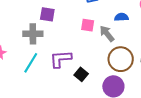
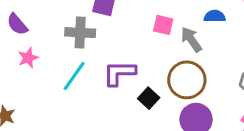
brown circle: (121, 59) -> (187, 80), moved

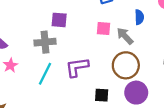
blue semicircle: (215, 16) -> (139, 17), turned 96
black square: (149, 98) -> (102, 95), moved, turned -32

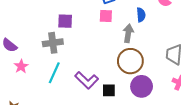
pink square: (103, 28) -> (106, 16), moved
gray arrow: (125, 36) -> (128, 33), turned 54
purple L-shape: (77, 67) -> (87, 80), moved, turned -125

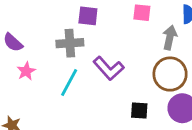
purple L-shape: (87, 80) -> (109, 68), moved

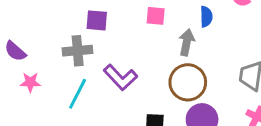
pink star: (26, 71) -> (30, 82), turned 30

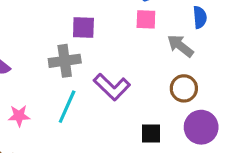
gray arrow: (187, 42) -> (180, 46), turned -60
pink star: (30, 82) -> (19, 116), moved
brown circle: (188, 82) -> (184, 88), size x0.7

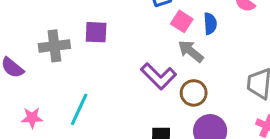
pink square: (146, 19) -> (182, 21), moved, turned 30
gray cross: (65, 61) -> (54, 46), moved
purple L-shape: (112, 87) -> (159, 76), moved

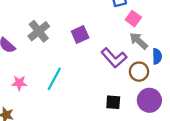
blue semicircle: (210, 24) -> (157, 56), moved
purple square: (96, 32) -> (80, 35), moved, turned -30
gray cross: (54, 46) -> (39, 31), turned -35

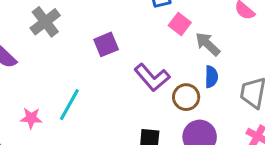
gray cross: (39, 31) -> (45, 22), moved
gray arrow: (139, 41) -> (208, 44), moved
pink star: (19, 83) -> (31, 118), moved

